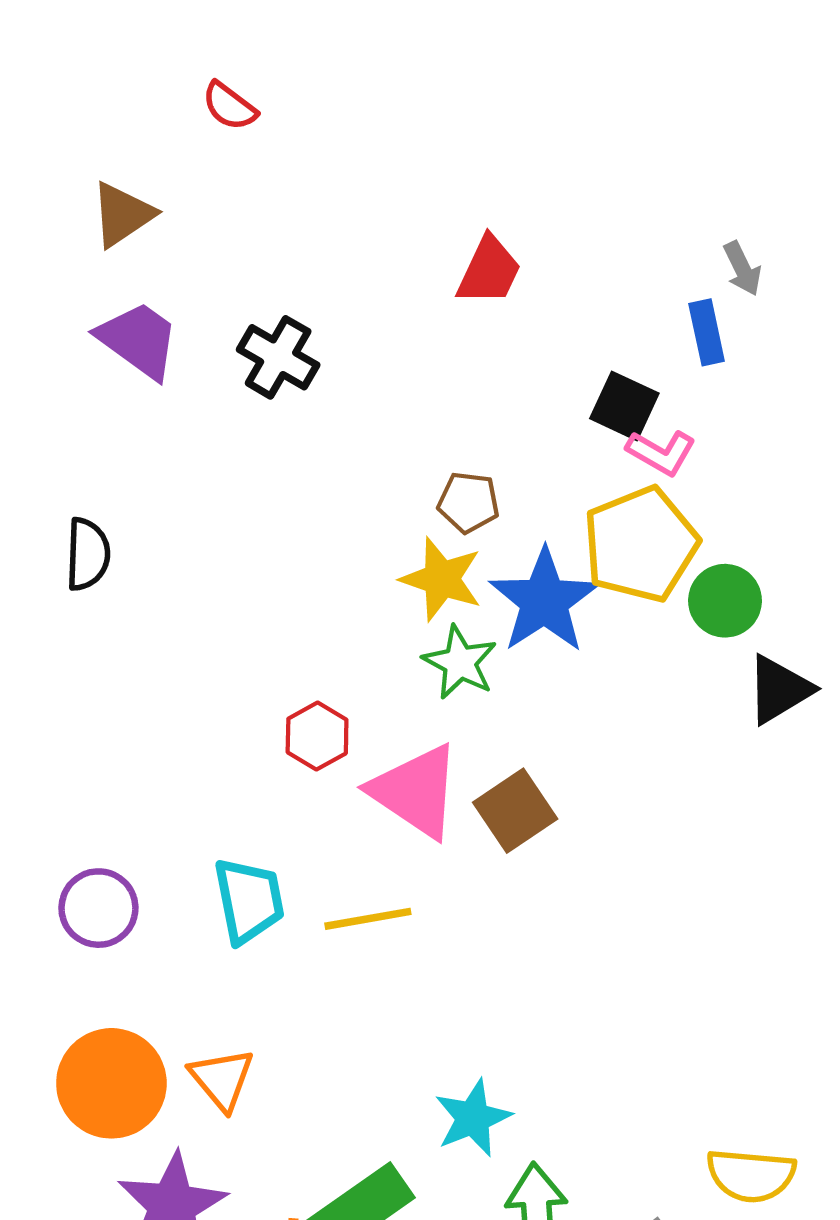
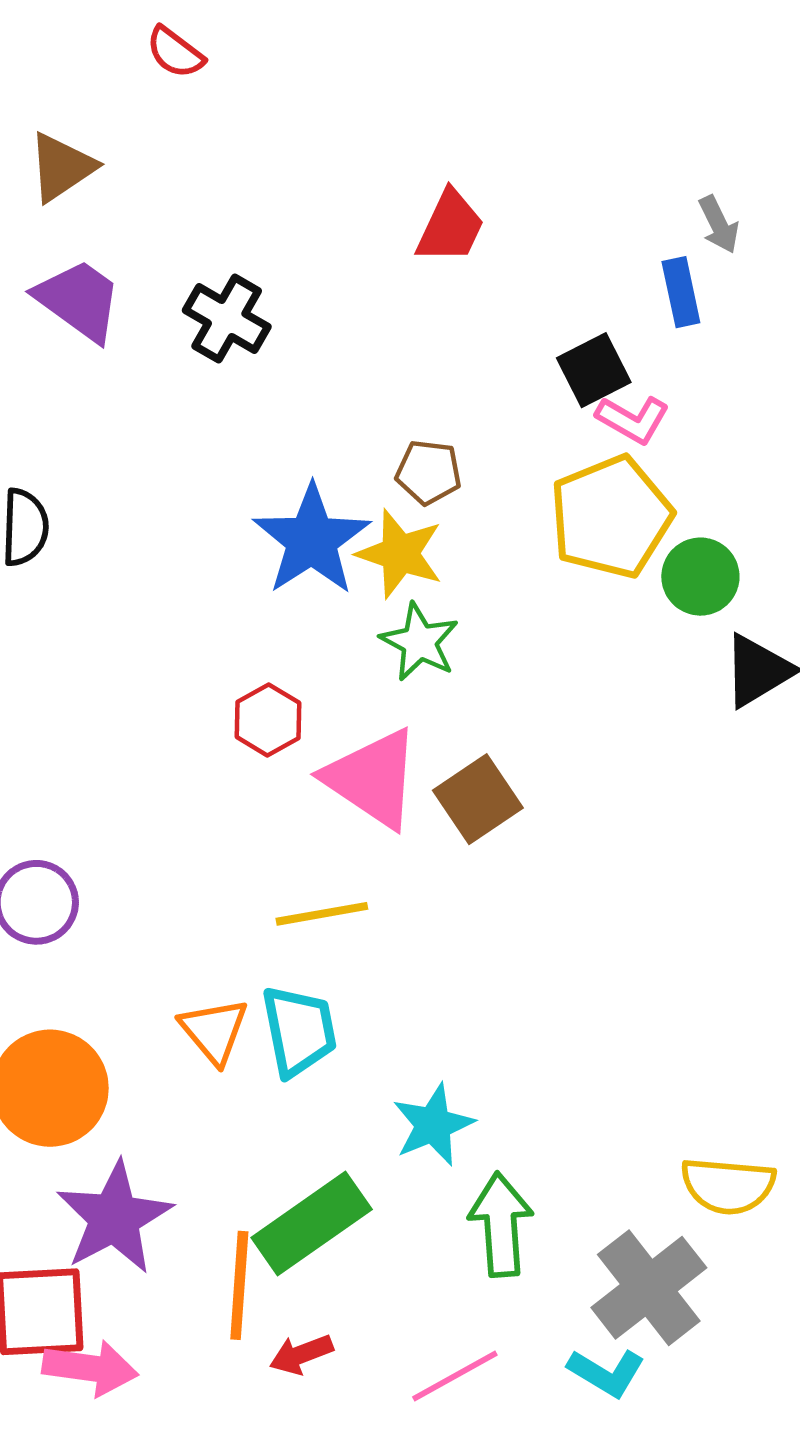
black square: (624, 406) -> (594, 370), turned 38
blue star: (544, 601) -> (312, 540), moved
cyan trapezoid: (249, 900) -> (299, 1031), moved
orange triangle: (222, 1079) -> (214, 1031), moved

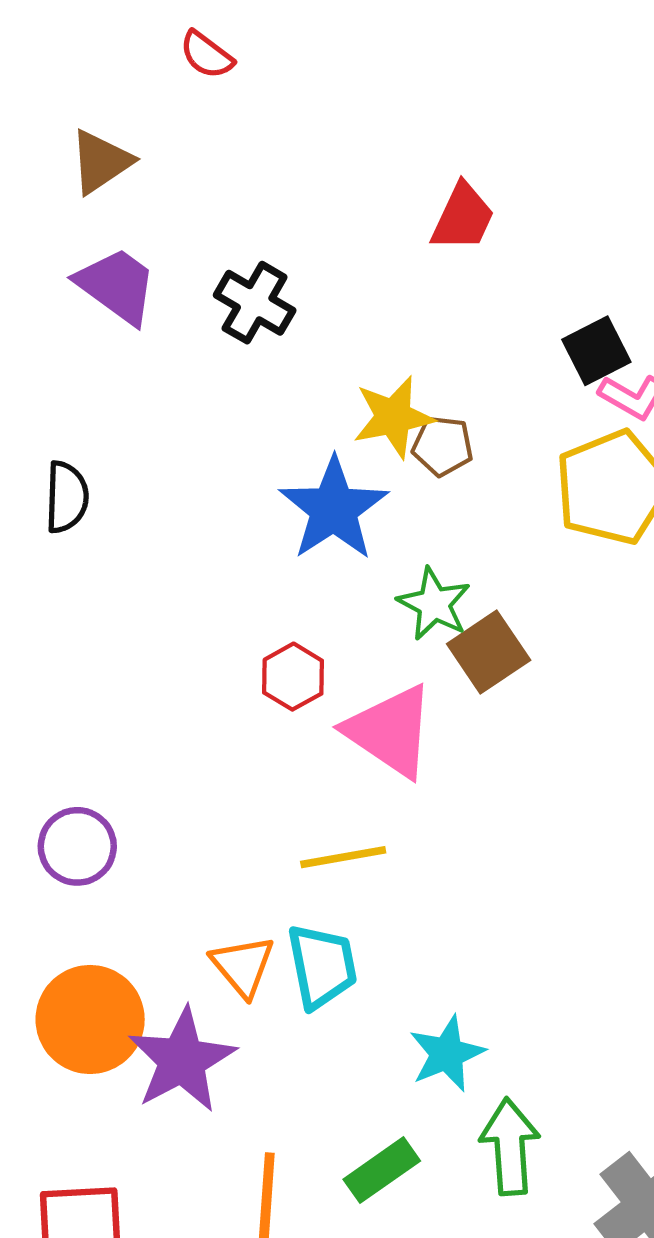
yellow star: (400, 554) -> (393, 417), moved, turned -30
brown square: (478, 799) -> (489, 652), moved
purple star: (114, 1218) -> (182, 1060), moved
green rectangle: (312, 1223) -> (382, 1170), moved, size x0.7

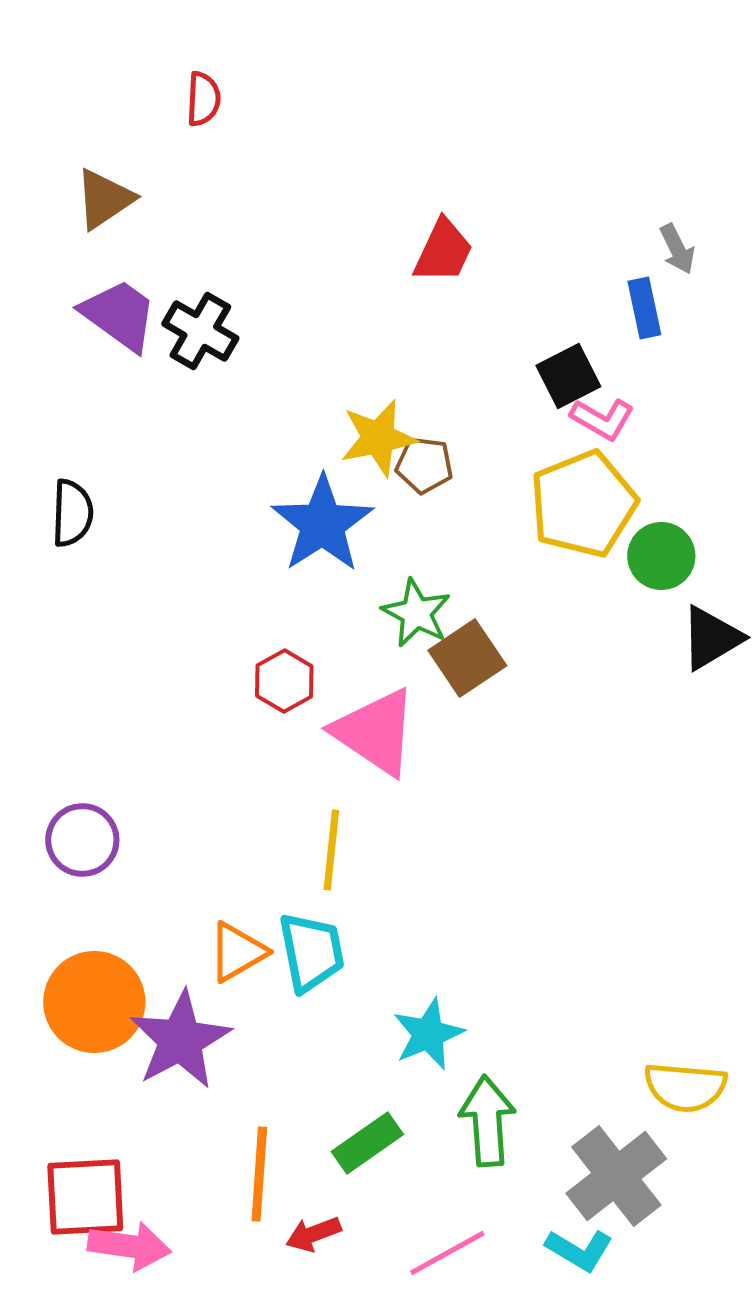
red semicircle: (207, 55) -> (203, 99), turned -124
black cross: (255, 303) -> (200, 331), moved
yellow line: (343, 857) -> (331, 850), turned -74
orange triangle: (243, 966) -> (237, 952), turned 40

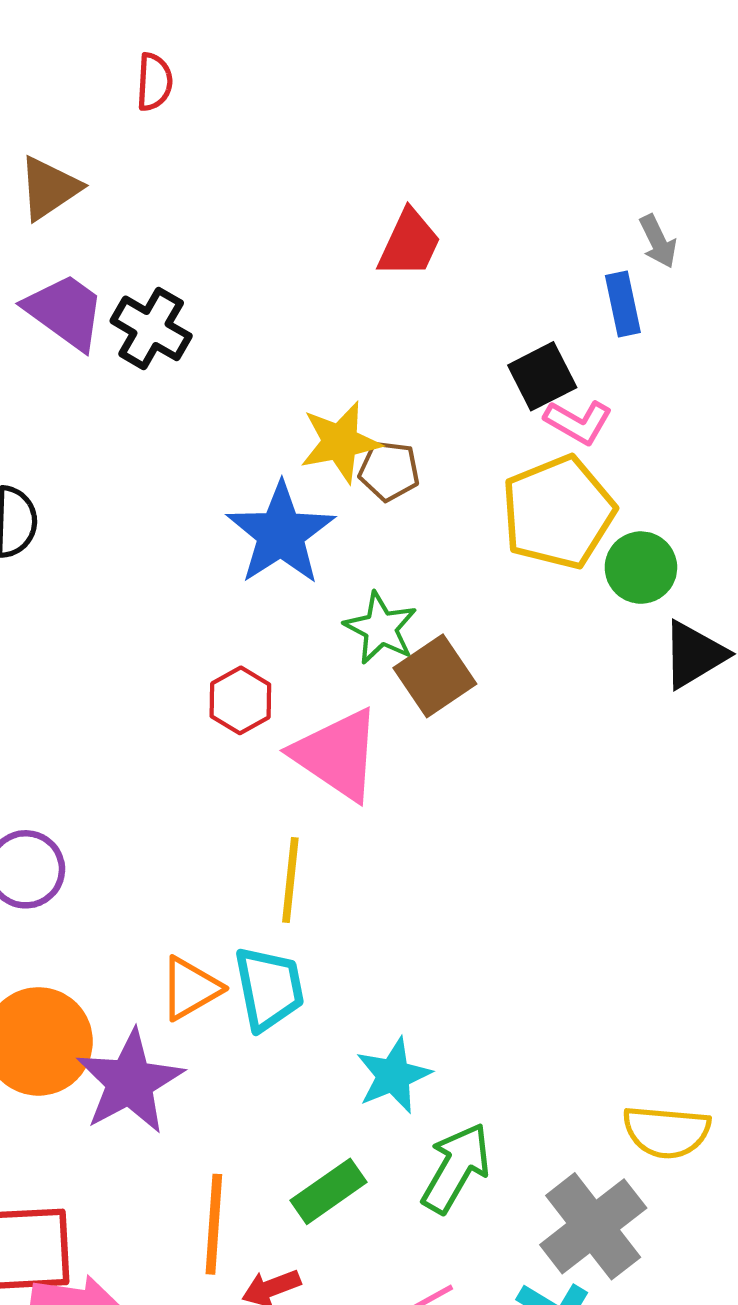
green arrow: (487, 1121) -> (456, 1168), turned 34

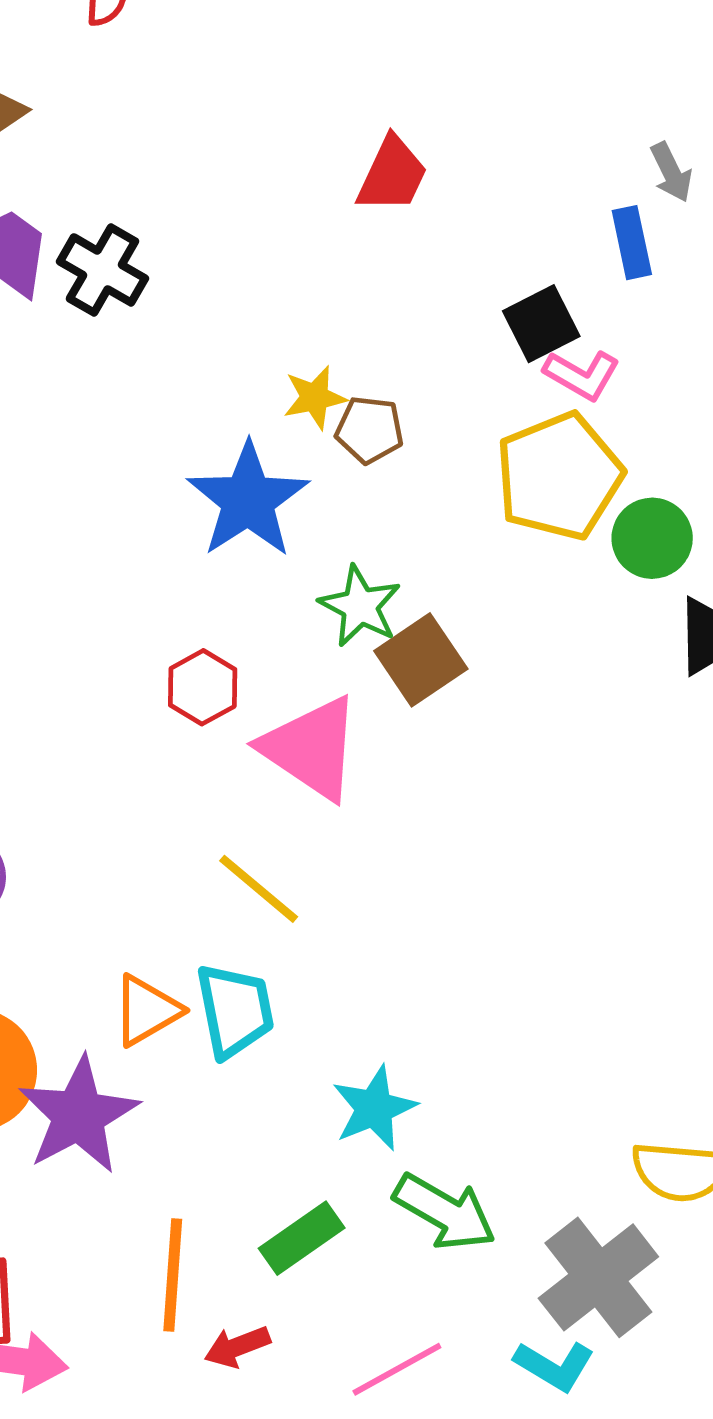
yellow star: (340, 442) -> (315, 398), size x0.7
yellow line: (290, 880) -> (259, 889), turned -56
green arrow: (456, 1168) -> (445, 1212), turned 90

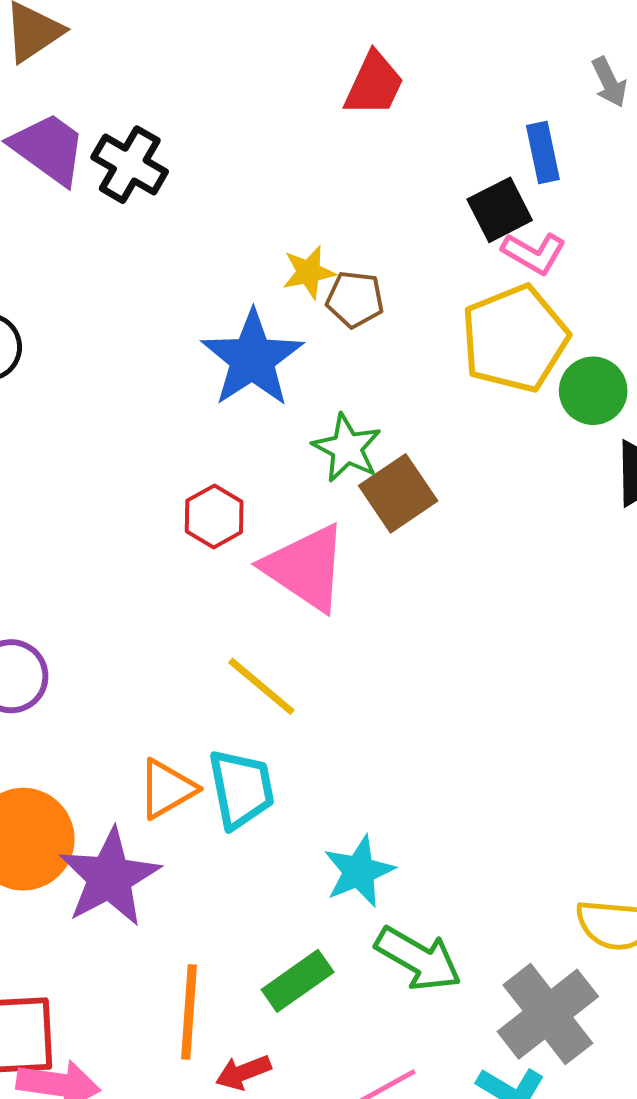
blue rectangle: (632, 243) -> (543, 153), moved

